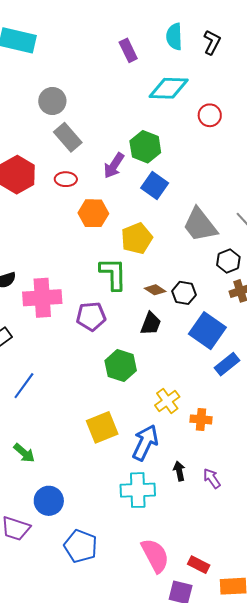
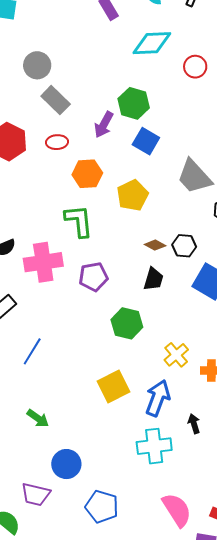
green L-shape: (113, 274) -> (79, 221), moved

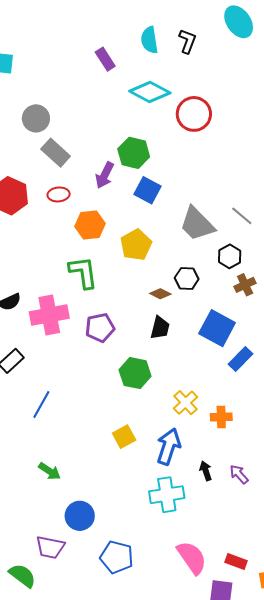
cyan diamond: (152, 43) -> (150, 92), turned 33
red circle: (195, 67) -> (194, 114), size x1.5
black hexagon: (184, 246) -> (187, 279), moved
yellow square: (114, 387) -> (124, 437), size x0.7

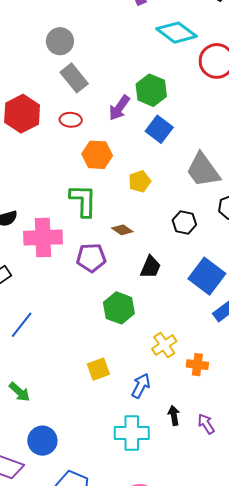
yellow pentagon: (136, 245) -> (140, 181), size x0.7
brown diamond: (160, 294) -> (122, 230), moved
blue arrow: (169, 447) -> (141, 386), size x0.7

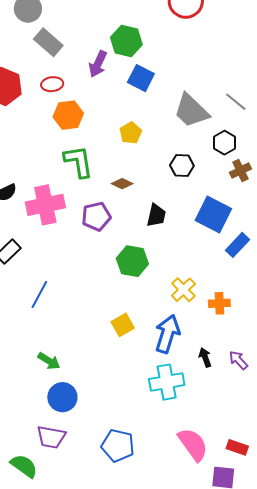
orange hexagon: (97, 155) -> (68, 115), moved
blue arrow: (141, 386) -> (167, 334), size x1.5
blue circle: (42, 441) -> (62, 397), moved

